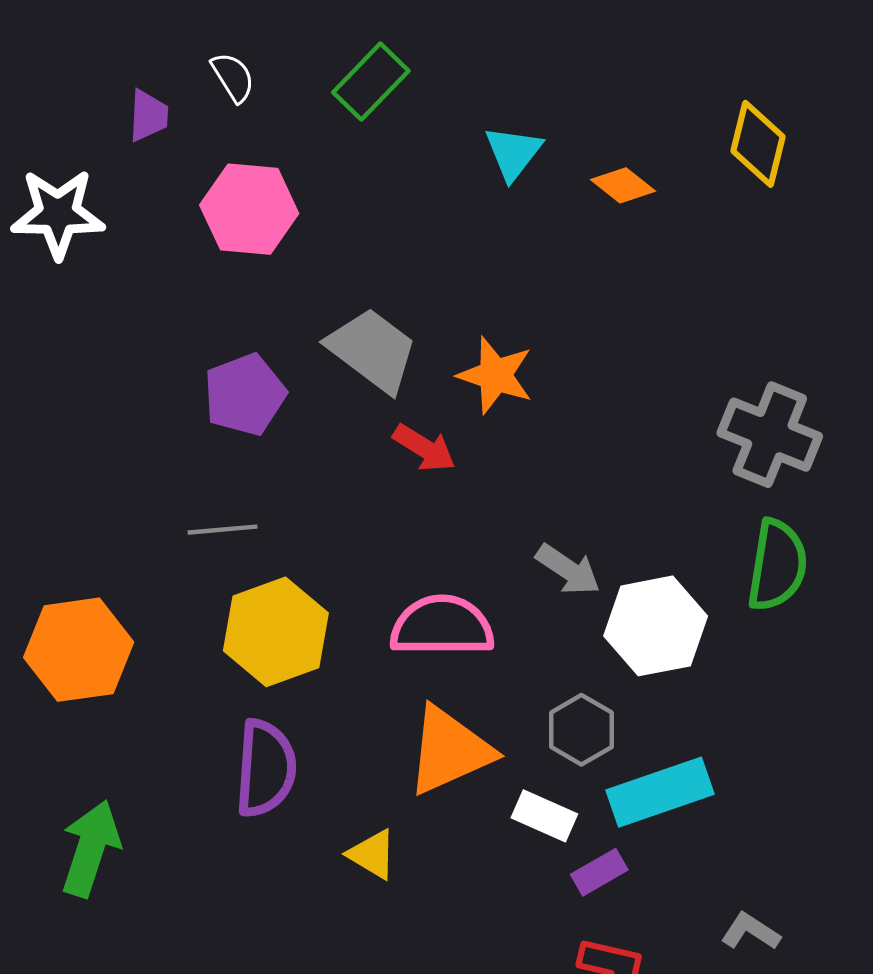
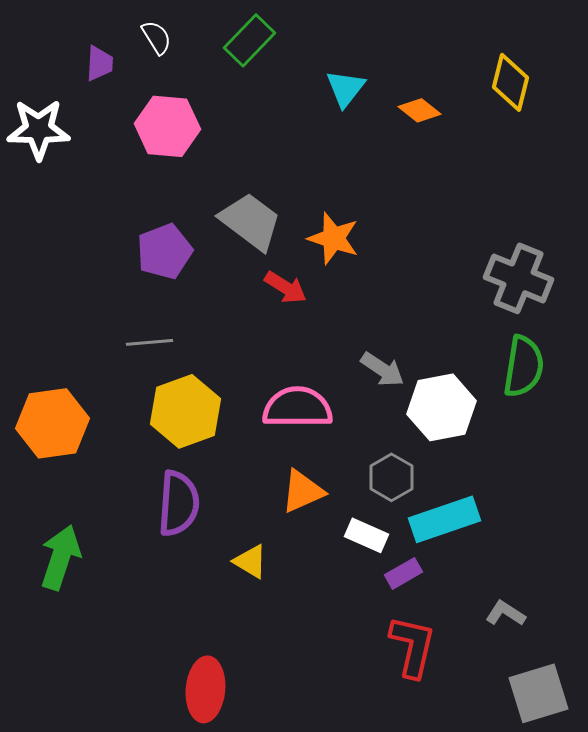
orange triangle: (449, 751) -> (302, 491), size x0.7

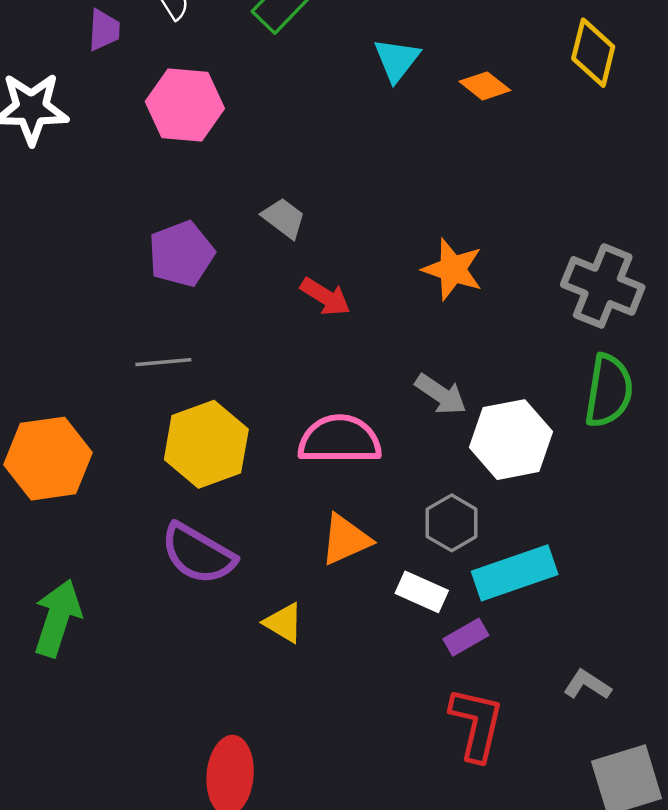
gray trapezoid: (250, 221) -> (284, 218), size x0.6
orange star: (333, 238) -> (453, 269), moved
purple semicircle: (178, 503) -> (198, 554), turned 116

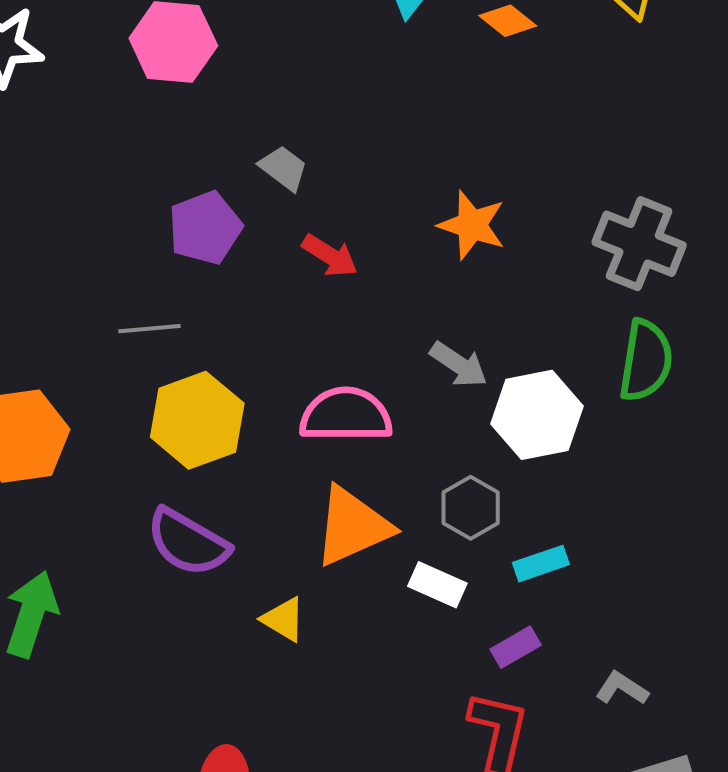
purple pentagon: (181, 254) -> (205, 228), moved
orange triangle: (346, 540) -> (352, 526), size x1.4
cyan rectangle: (515, 573) -> (541, 564), size x0.6
purple rectangle: (466, 637) -> (516, 647), moved

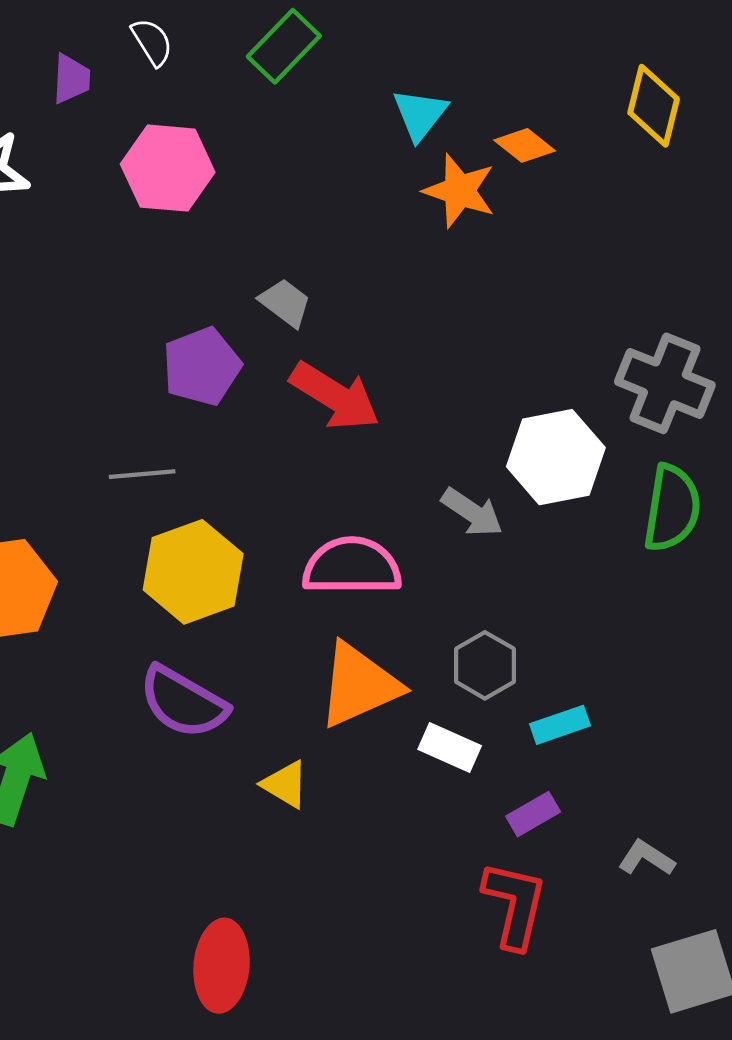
orange star: (472, 225) -> (459, 191), moved
red arrow: (330, 256) -> (335, 396), size x1.5
white hexagon: (537, 415) -> (556, 457), moved

